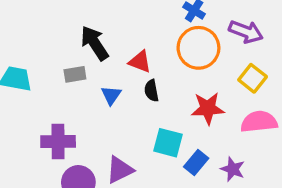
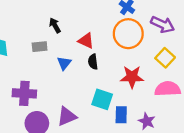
black arrow: (95, 43) -> (55, 25), size x0.6
blue rectangle: (196, 163) -> (121, 115), turned -42

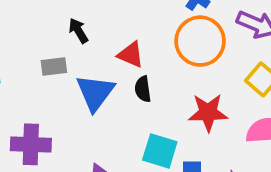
blue triangle: (64, 63) -> (95, 93), size x1.6

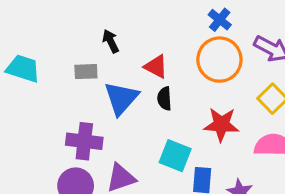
purple cross: (31, 144) -> (84, 141), moved

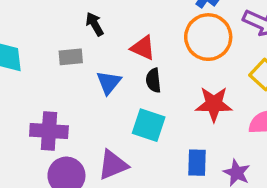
blue triangle: (121, 98) -> (109, 82), size x0.7
purple cross: (84, 141) -> (49, 131), moved
cyan square: (175, 156) -> (149, 125), moved

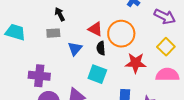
black arrow: (95, 24) -> (60, 14), moved
orange circle: (208, 37) -> (121, 34), moved

